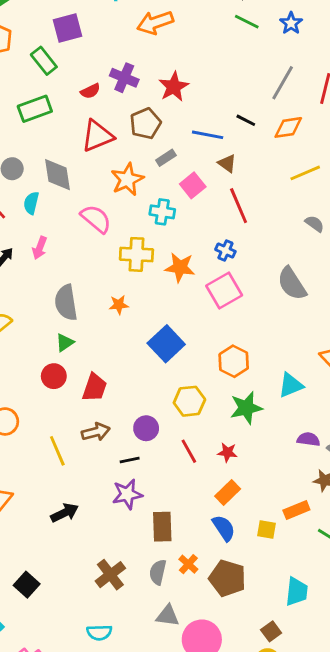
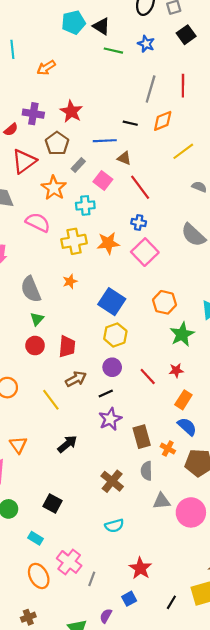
orange arrow: (155, 23) -> (46, 68), size x0.7
yellow hexagon: (189, 401) -> (115, 335), moved
orange cross: (188, 564) -> (168, 449), moved

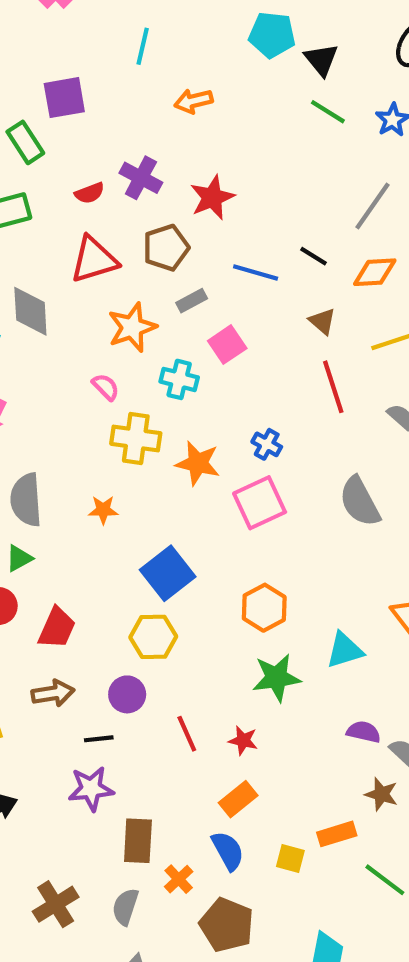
brown triangle: (124, 158) -> (322, 321), moved
red line: (140, 187) -> (333, 387), moved
pink semicircle: (38, 222) -> (106, 387), moved, size x0.6

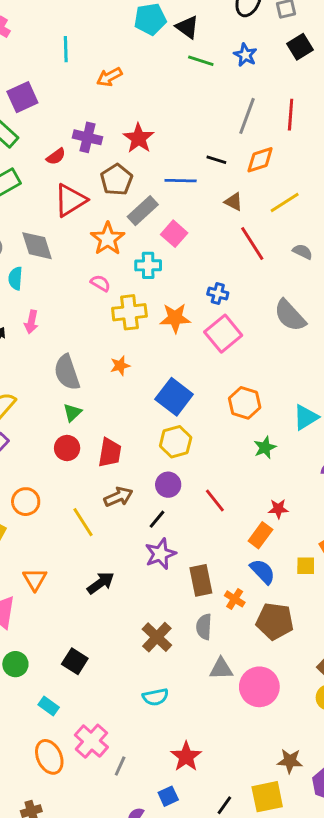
gray rectangle: (192, 301) -> (143, 211), size x1.5
green star: (276, 678) -> (265, 448), size x0.7
black line: (99, 739) -> (157, 519), turned -30
red star: (243, 740) -> (278, 509), moved

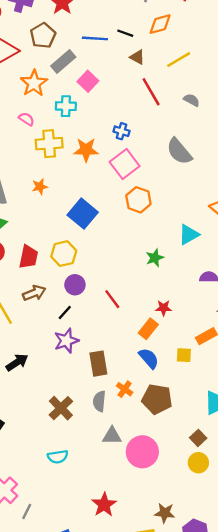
black line: (216, 160) -> (125, 33), moved
orange hexagon: (245, 403) -> (138, 200), moved
yellow hexagon: (176, 442) -> (64, 254), moved
orange cross: (235, 599) -> (125, 389), moved
red star: (186, 757) -> (104, 505), moved

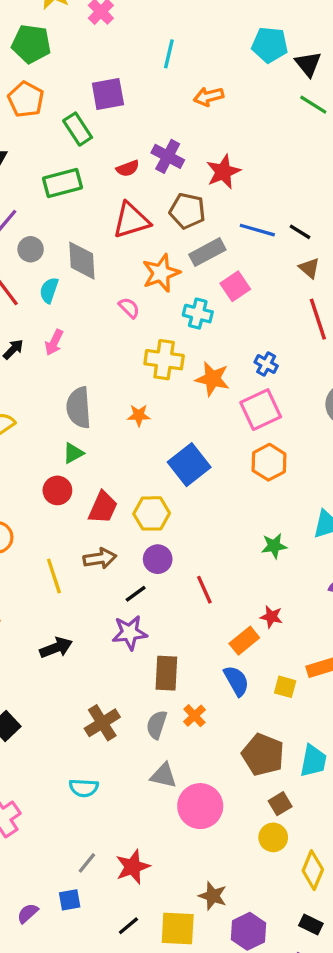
brown pentagon: (43, 36) -> (187, 211), turned 30
pink semicircle: (26, 119) -> (129, 308), moved
brown pentagon: (157, 399) -> (263, 755), moved
gray line: (27, 512) -> (87, 863), moved

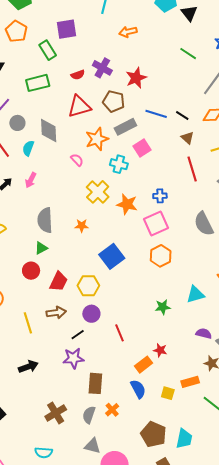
green line: (313, 105) -> (188, 54), moved
yellow cross: (164, 360) -> (98, 192), turned 35
blue cross: (266, 364) -> (160, 196), turned -32

